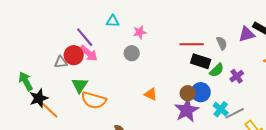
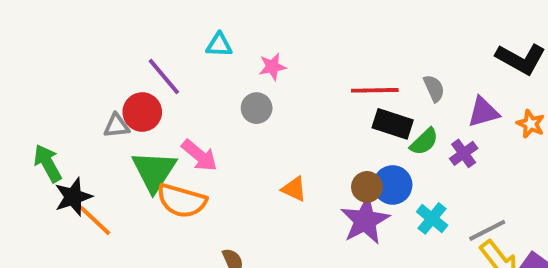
purple triangle: (247, 34) -> (483, 112), moved
pink arrow: (89, 53) -> (199, 155), moved
green triangle: (80, 85) -> (154, 171), size x1.4
gray line: (235, 113) -> (487, 230), moved

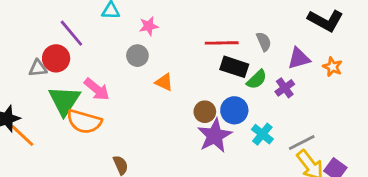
brown circle: (367, 187) -> (205, 112), moved
orange triangle: (294, 189) -> (164, 82), moved

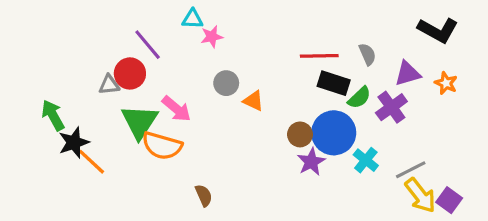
pink star: (149, 26) -> (212, 37), moved
gray circle: (137, 56) -> (226, 83), moved
purple cross: (285, 88) -> (391, 107), size x1.4
blue circle: (234, 110) -> (334, 133), size x1.4
purple star: (215, 136) -> (311, 162), size x0.7

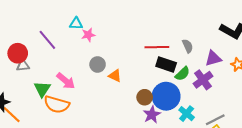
red circle: (130, 73) -> (18, 53), moved
green triangle: (140, 122) -> (42, 89), size x0.7

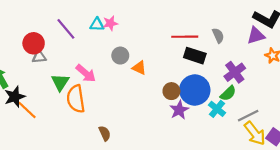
cyan triangle: (76, 24) -> (97, 24), moved
purple triangle: (213, 58) -> (256, 36), moved
green semicircle: (182, 74) -> (228, 93), moved
orange semicircle: (57, 104) -> (76, 99), turned 65

